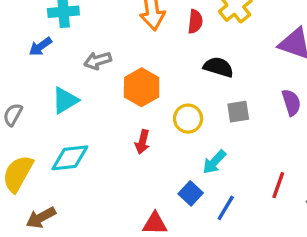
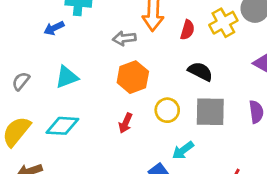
gray arrow: (98, 61) -> (124, 38), moved
gray square: (238, 112) -> (210, 112), size x1.6

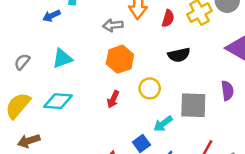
black semicircle: (200, 71) -> (179, 55), turned 140
gray square: (210, 112) -> (193, 105), moved

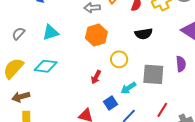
red arrow: (113, 99) -> (96, 77), moved

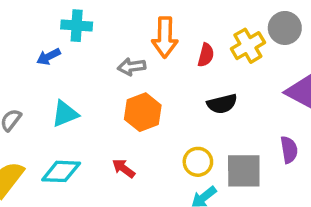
yellow circle: (119, 59) -> (198, 162), moved
red arrow: (96, 77) -> (124, 168), moved, turned 104

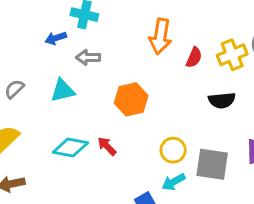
gray arrow: (132, 67) -> (88, 57), moved
black semicircle: (222, 104) -> (222, 100), moved
cyan diamond: (61, 171) -> (70, 148), moved

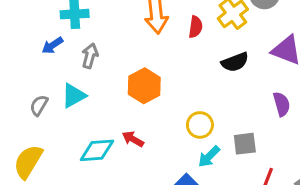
gray arrow: (88, 57) -> (90, 56), turned 120
gray semicircle: (14, 89) -> (39, 105), moved
gray square: (212, 164) -> (245, 144), moved, size x0.7

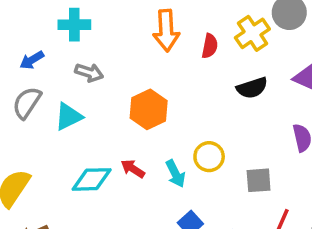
blue arrow: (52, 45) -> (32, 60), moved
gray arrow: (90, 56) -> (89, 73), turned 90
gray semicircle: (39, 105) -> (27, 103), moved, size x1.4
cyan arrow: (209, 157) -> (175, 174), moved, turned -75

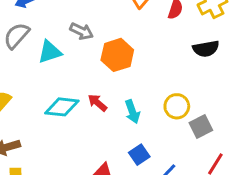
gray arrow: (89, 73) -> (82, 31), moved
yellow circle: (209, 157) -> (177, 106), moved
gray square: (259, 180) -> (201, 127), turned -30

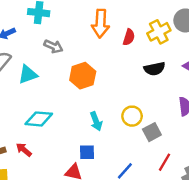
gray arrow: (82, 31) -> (53, 46), moved
red arrow: (97, 103) -> (24, 150), moved
blue square: (139, 155) -> (87, 152), moved, turned 35

